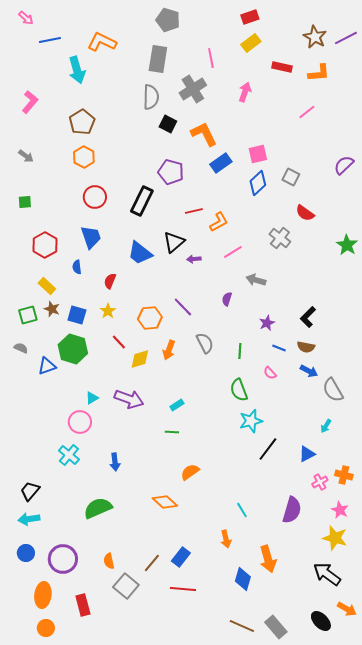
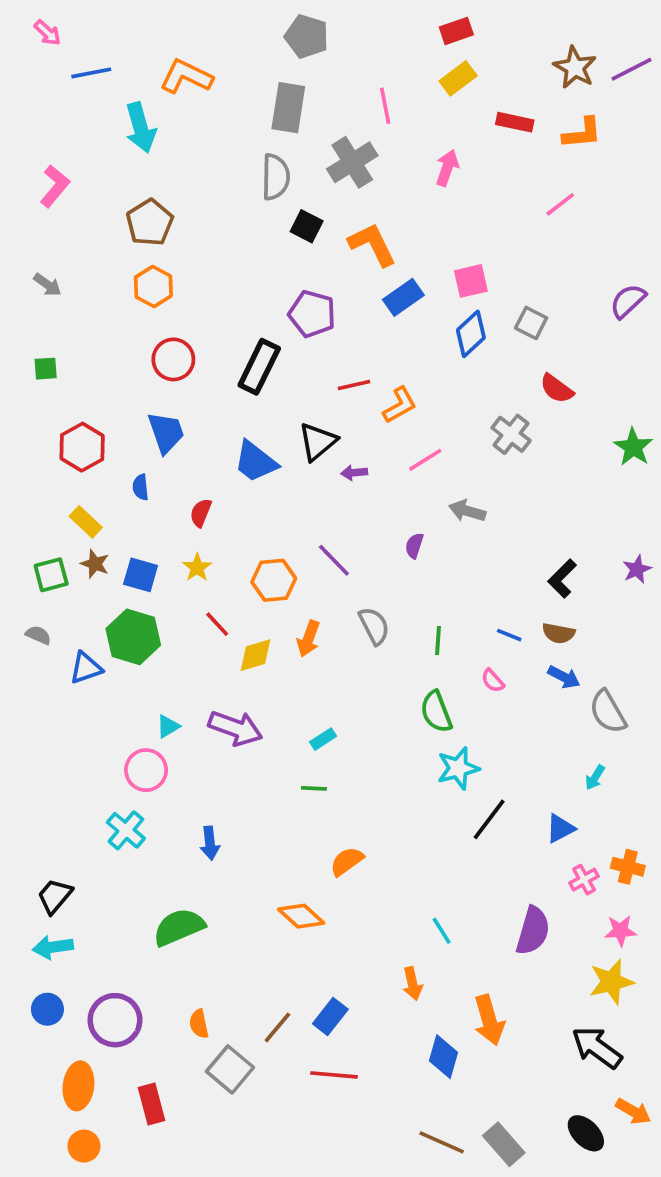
purple star: (267, 323) -> (637, 569), moved
pink star: (340, 510) -> (621, 931), turned -30
yellow star: (335, 538) -> (611, 982), turned -30

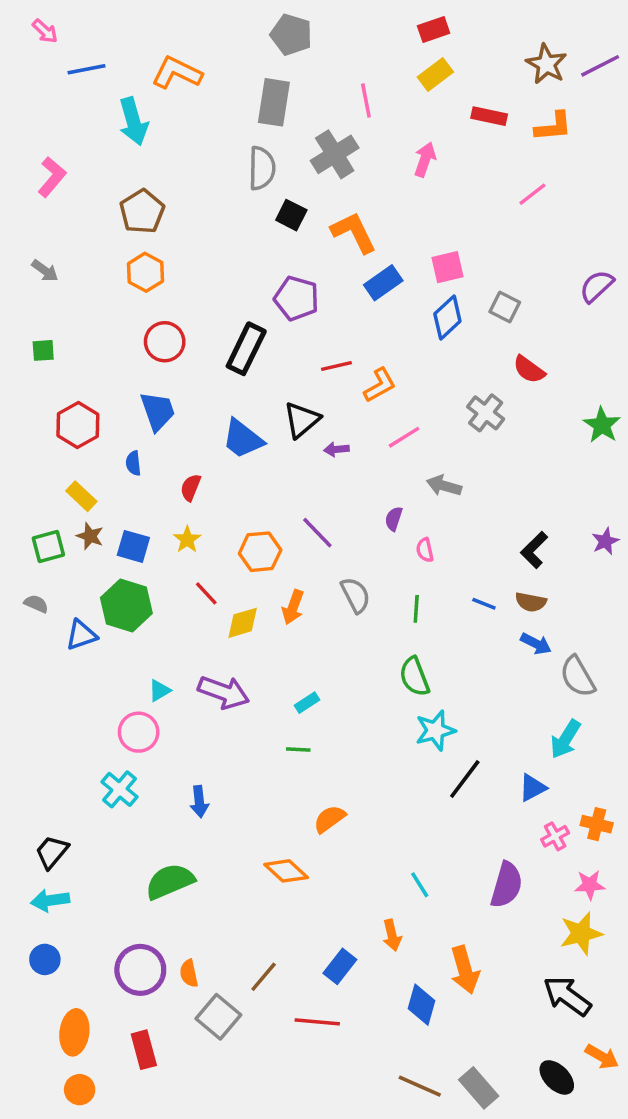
pink semicircle: (493, 681) -> (425, 550), moved, turned 30
cyan arrow: (595, 777) -> (565, 739), size x1.6
blue rectangle: (330, 1016) -> (340, 966), moved
purple circle: (115, 1020) -> (140, 970), moved

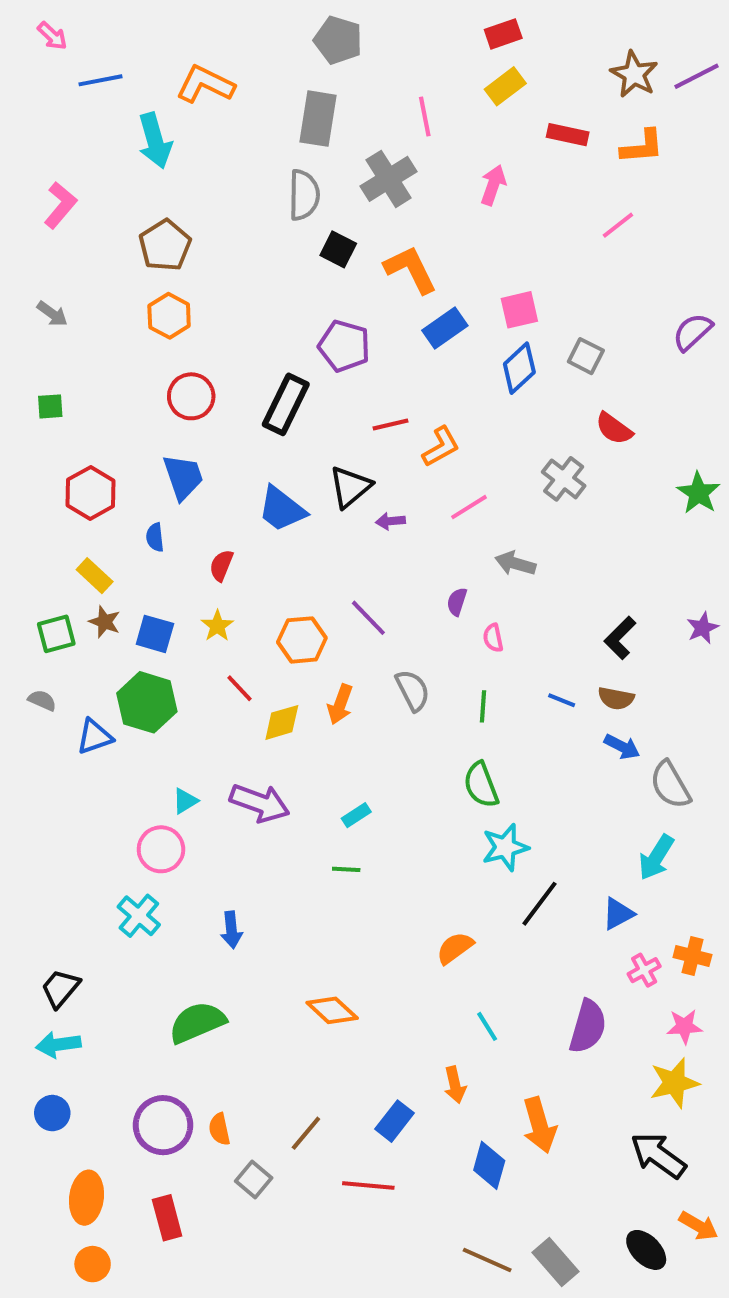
orange semicircle: (329, 819) -> (455, 948), moved
gray square: (218, 1017) -> (254, 1179), size x0.7

